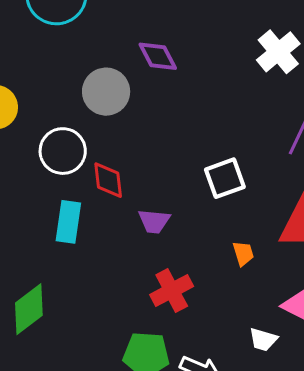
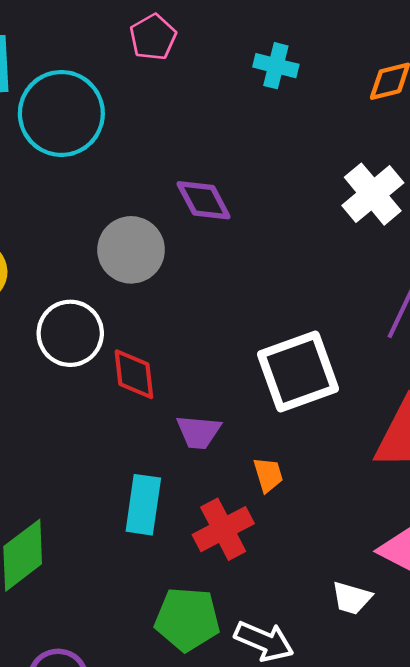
white square: (225, 178) -> (298, 372), size x1.4
cyan rectangle: (68, 222) -> (143, 505), moved
orange trapezoid: (243, 253) -> (268, 475), moved

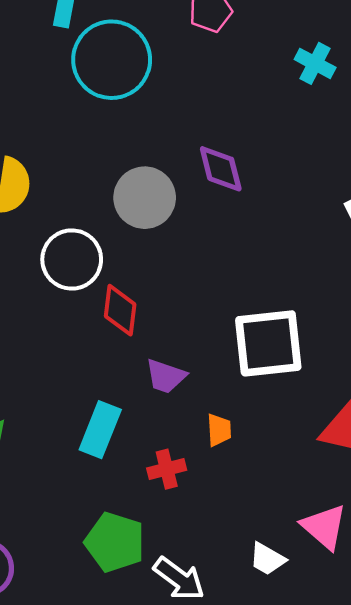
red cross: (223, 529) -> (167, 469), size x0.7

